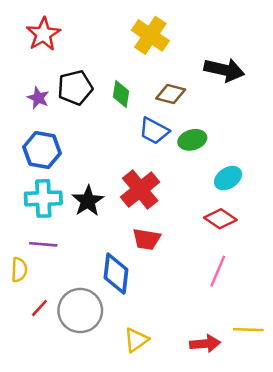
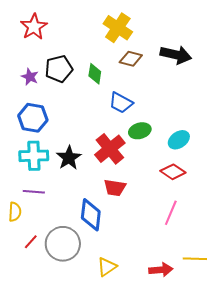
brown diamond: (171, 94) -> (131, 59), moved
green ellipse: (192, 140) -> (140, 131), moved

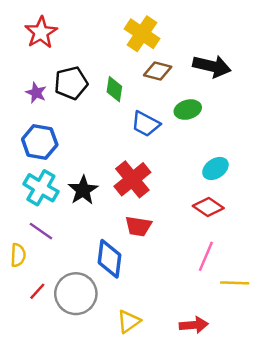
green ellipse: (140, 131) -> (188, 110), moved
cyan cross: (34, 156) -> (41, 188), turned 32
purple line: (34, 192) -> (41, 231), turned 30
yellow line: (195, 259) -> (235, 283), moved

